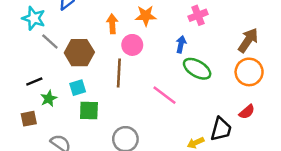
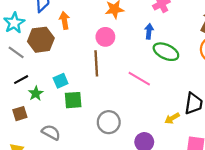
cyan star: (34, 18) -> (14, 23), turned 30
orange arrow: (112, 24) -> (64, 20), moved
gray line: (50, 42) -> (16, 52), moved
brown hexagon: (79, 53) -> (41, 40), moved

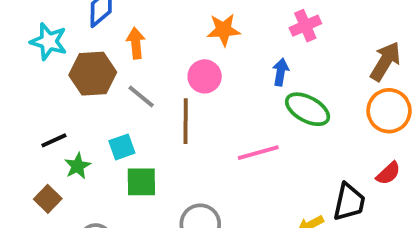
cyan star: (14, 23) -> (49, 41), turned -30
gray line: (16, 52) -> (141, 97), moved
pink line: (139, 79) -> (258, 153), turned -50
brown square: (20, 114) -> (48, 199), turned -32

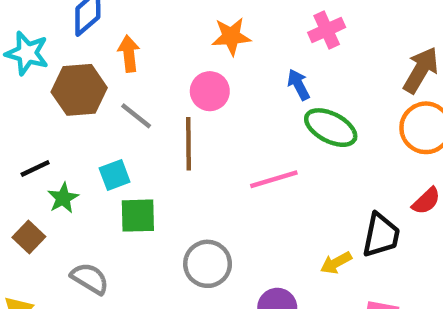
blue arrow: (281, 72) -> (299, 85), turned -36

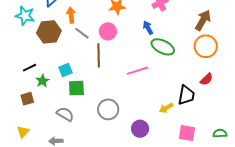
gray line: (136, 116) -> (82, 33), moved
brown square: (29, 237) -> (27, 99), turned 32
gray semicircle: (90, 278) -> (65, 114), moved

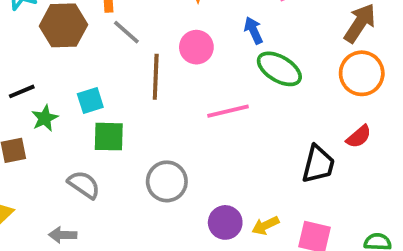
pink circle: (108, 31) -> (196, 47), moved
yellow arrow: (166, 108) -> (265, 226), moved

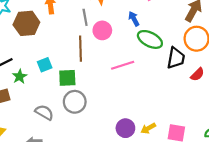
gray line: (126, 32) -> (85, 17), moved, turned 42
green square: (109, 137) -> (67, 78), moved
black trapezoid: (318, 164) -> (176, 58), moved
gray circle: (167, 181) -> (75, 102), moved

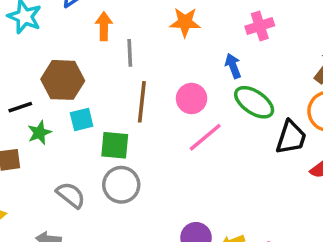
gray line: (85, 17) -> (130, 53), moved
brown hexagon: (26, 23) -> (63, 80), moved
pink circle: (102, 30) -> (192, 98), moved
pink line: (123, 65) -> (205, 137), turned -30

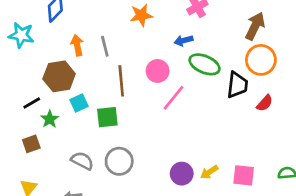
orange arrow: (104, 26) -> (77, 45), moved
blue arrow: (233, 66) -> (183, 41), turned -72
gray circle: (121, 185) -> (119, 161), moved

